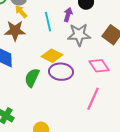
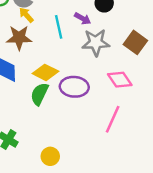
purple arrow: (68, 15) -> (83, 18), turned 104
yellow diamond: (52, 56) -> (45, 72), moved

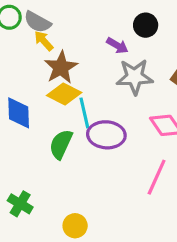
cyan line: (59, 27) -> (84, 113), moved
brown star: (19, 38) -> (61, 67), moved, turned -30
yellow diamond: (45, 72) -> (64, 94), moved

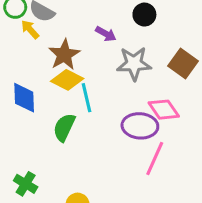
yellow arrow: (44, 41) -> (30, 29), moved
purple arrow: (117, 45) -> (106, 34), moved
purple ellipse: (106, 135) -> (140, 126), moved

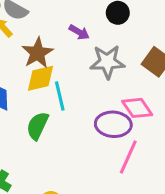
yellow diamond: (67, 80) -> (40, 78), turned -40

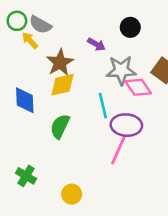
cyan line: (60, 96) -> (103, 106), moved
pink diamond: (137, 108) -> (138, 87), moved
pink line: (128, 157) -> (119, 150), moved

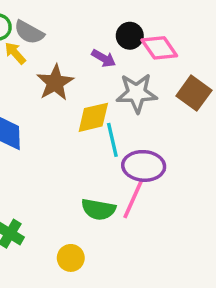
black circle: (130, 27) -> (130, 36), moved
yellow diamond: (63, 85) -> (93, 117), moved
pink diamond: (138, 87) -> (159, 48), moved
green semicircle: (60, 126) -> (99, 209), moved, turned -105

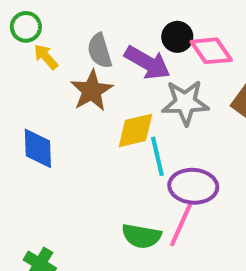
gray semicircle: (29, 32) -> (100, 51), moved, turned 44
purple arrow: (104, 58) -> (147, 63), size x1.6

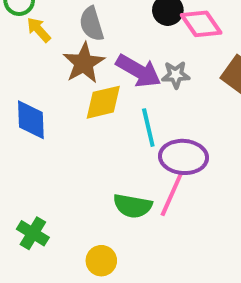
purple arrow: (147, 63) -> (139, 71), moved
gray star: (185, 103) -> (176, 75), size x0.6
yellow diamond: (135, 130) -> (103, 102), moved

